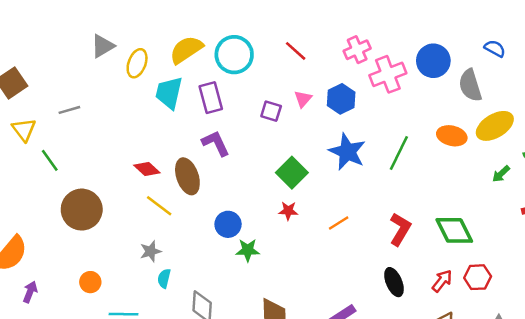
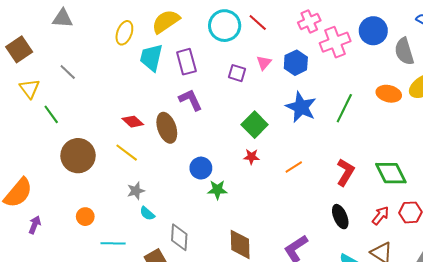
gray triangle: (103, 46) -> (63, 18), moved, turned 35
cyan circle: (234, 55) -> (225, 26), moved
gray line: (69, 110) -> (68, 72), turned 60
yellow line: (159, 206) -> (127, 153), moved
cyan semicircle: (164, 278) -> (147, 213), turned -63

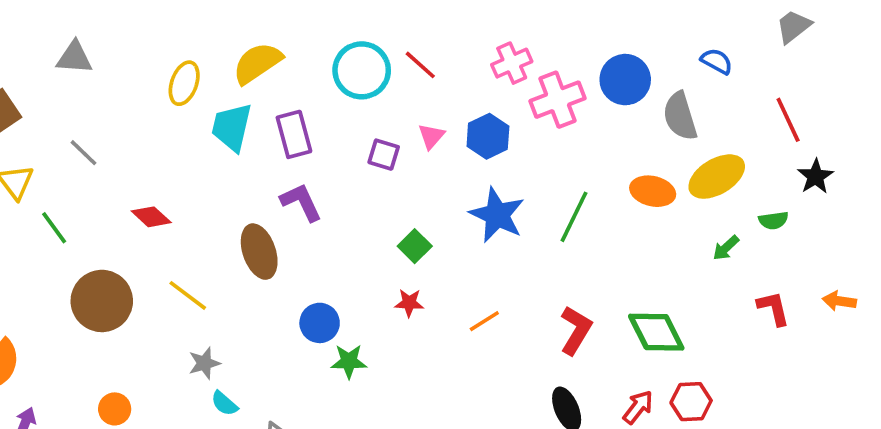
red diamond: (133, 122) -> (151, 217), moved
green square: (255, 125) -> (415, 246), size x0.7

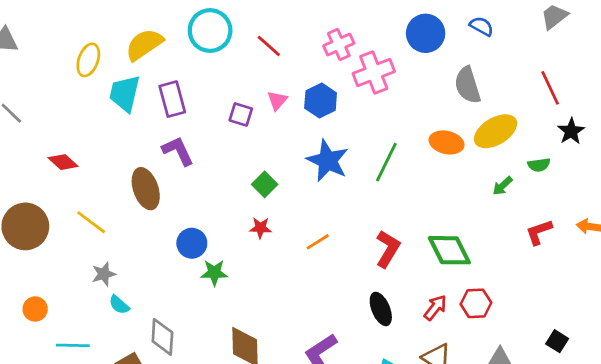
blue semicircle: (717, 61) -> (482, 26), moved
cyan circle: (362, 70) -> (210, 31), moved
blue circle: (625, 80) -> (426, 33), moved
red L-shape: (773, 308) -> (539, 232), turned -96

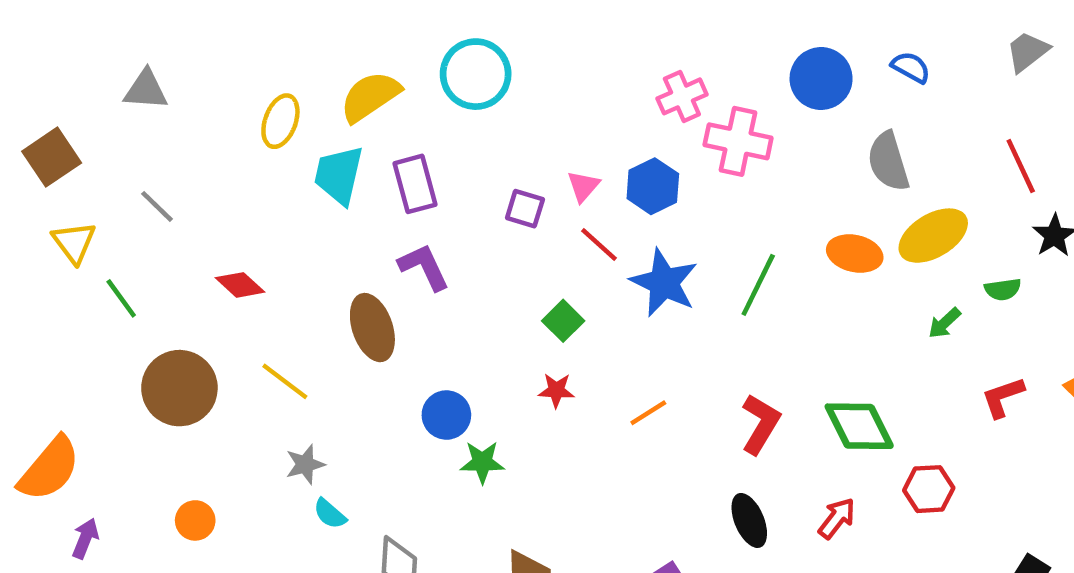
red line: (269, 46) -> (599, 245), moved
pink cross: (374, 72) -> (738, 141), turned 33
red hexagon: (476, 303) -> (929, 489), moved

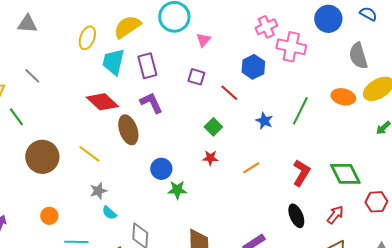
pink triangle: (583, 186) -> (203, 40), moved
blue star: (664, 283) -> (264, 121), moved, size x0.6
red diamond: (240, 285) -> (102, 102), moved, size x1.5

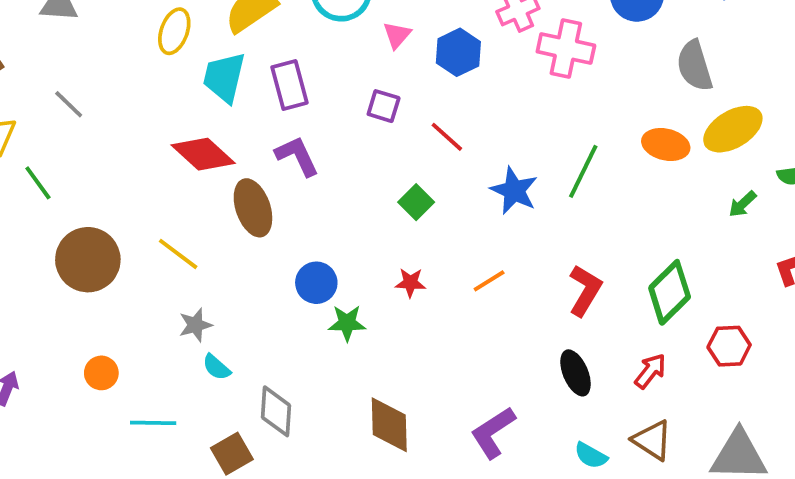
blue hexagon: (253, 67) -> (458, 52), moved
blue star: (264, 121) -> (514, 191), size x1.4
red star: (210, 158) -> (410, 283), moved
green diamond: (345, 174) -> (670, 292), turned 72

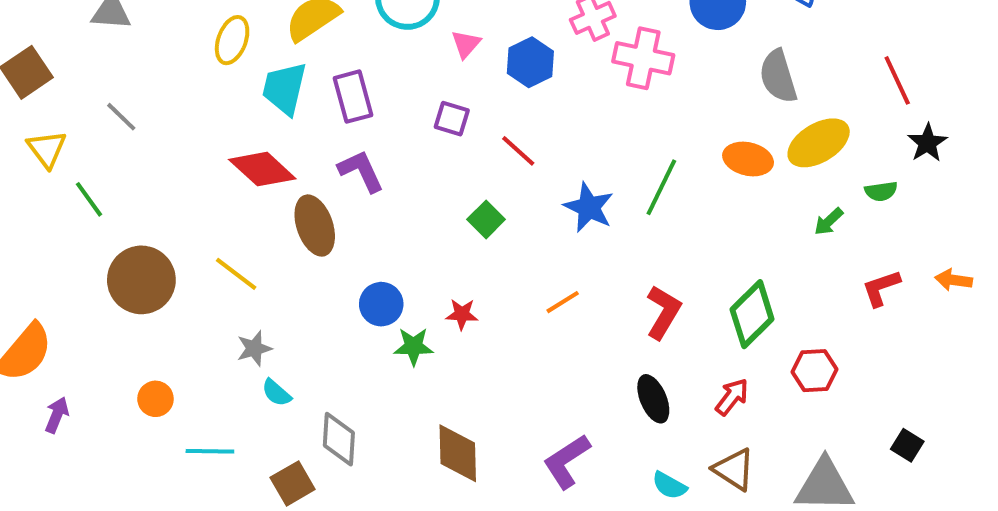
red star: (410, 283) -> (462, 314), moved

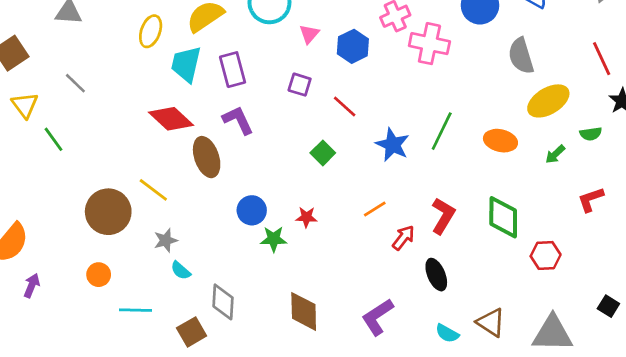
orange ellipse: (748, 159) -> (500, 141), moved
brown circle: (141, 280) -> (108, 212), moved
green diamond: (752, 314) -> (503, 217), turned -45
red arrow: (732, 397) -> (403, 238), moved

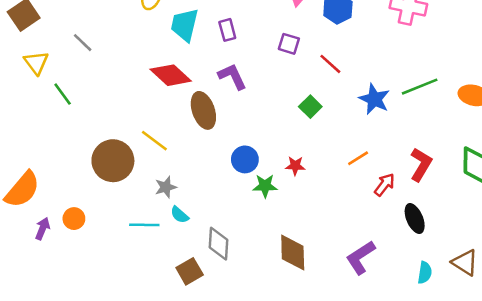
purple rectangle: (233, 70) -> (227, 30), size x0.7
green line: (442, 131) -> (420, 87), turned 42
orange circle: (99, 275) -> (74, 219), moved
cyan line: (136, 310) -> (144, 225), moved
cyan semicircle: (447, 333) -> (425, 273), turned -110

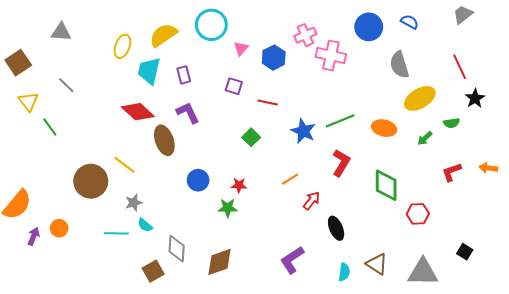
red line: (330, 64) -> (268, 103), turned -30
red L-shape: (421, 164) -> (341, 163), moved
green star: (265, 186) -> (228, 208), moved
brown diamond: (293, 252) -> (220, 262), moved, turned 72

